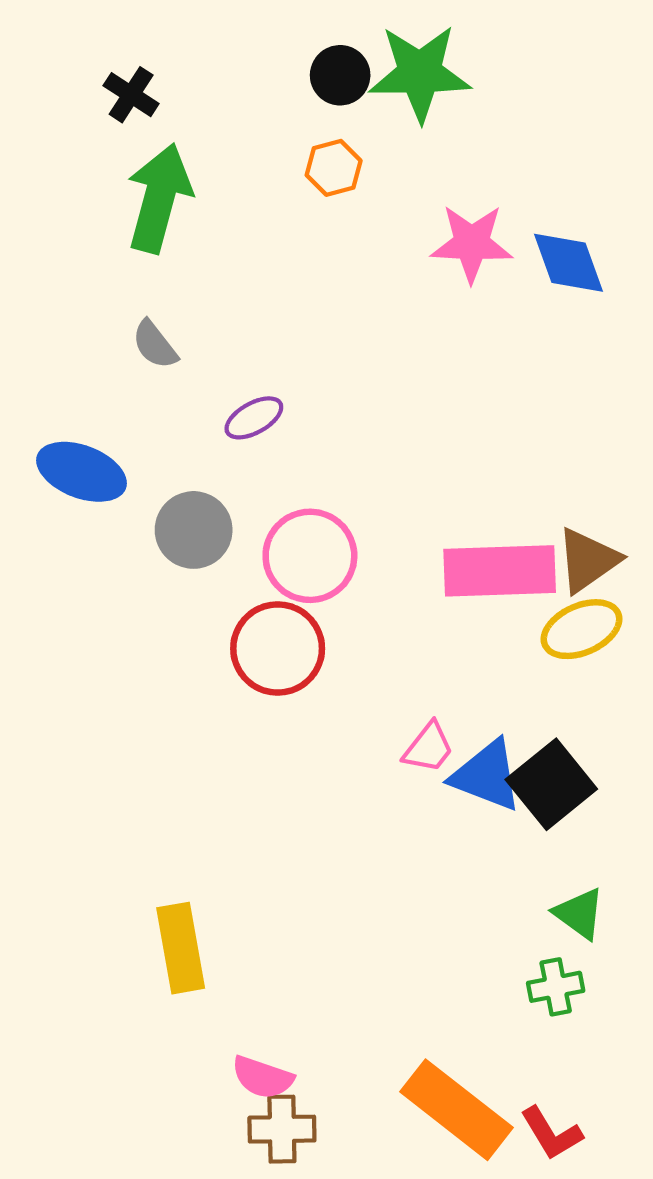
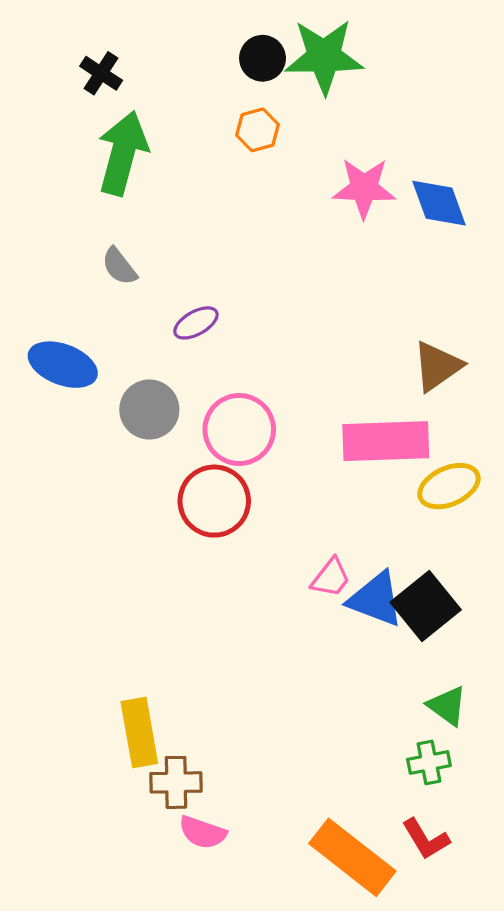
brown triangle: (588, 560) -> (437, 366), moved
brown cross: (282, 1129) -> (176, 782), moved
red L-shape: (551, 1133) -> (426, 839), moved

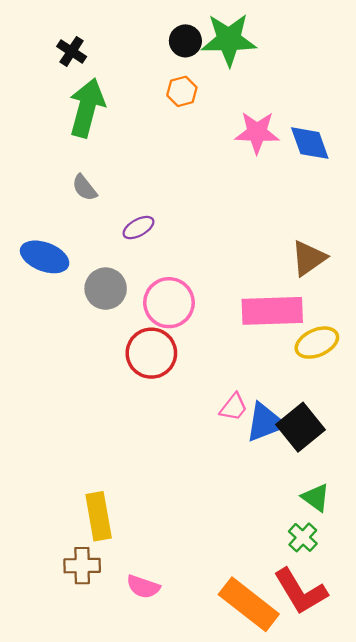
blue triangle: (376, 599) -> (265, 422), turned -42
green cross: (429, 762) -> (303, 537), turned -36
brown cross: (176, 782) -> (82, 566), moved
red L-shape: (426, 839) -> (300, 591), size x1.6

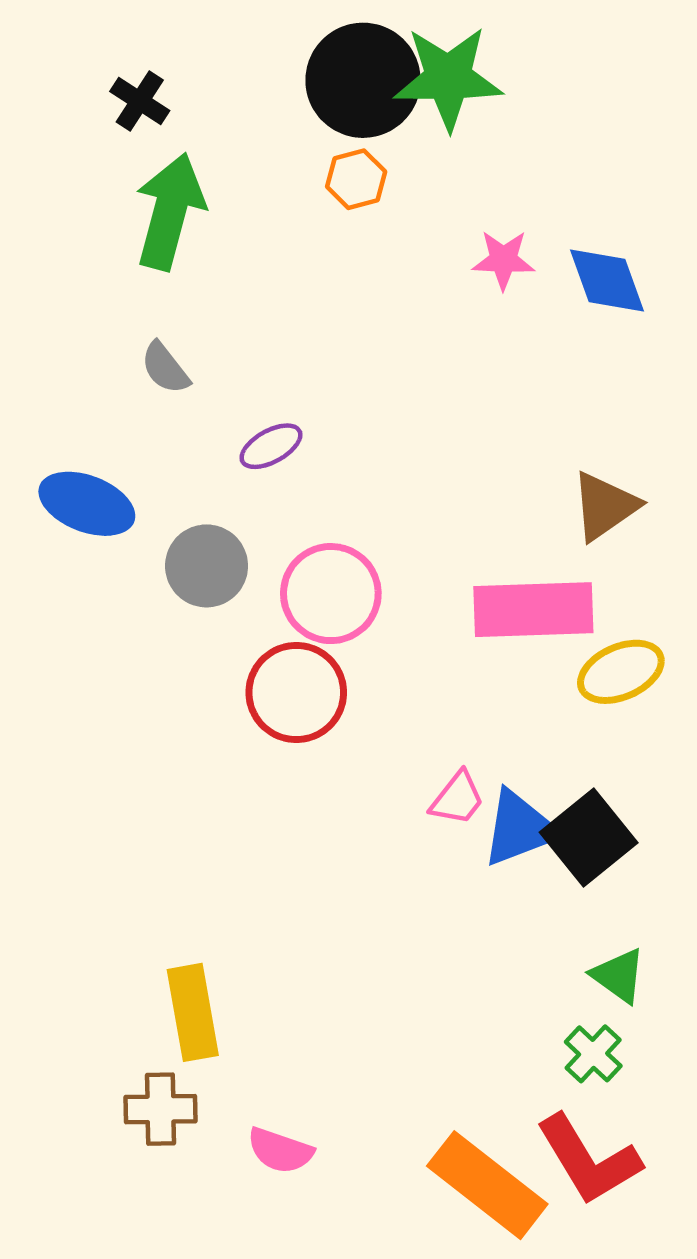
black circle: (185, 41) -> (363, 80), size x1.8
pink star: (257, 132) -> (503, 260), size x0.7

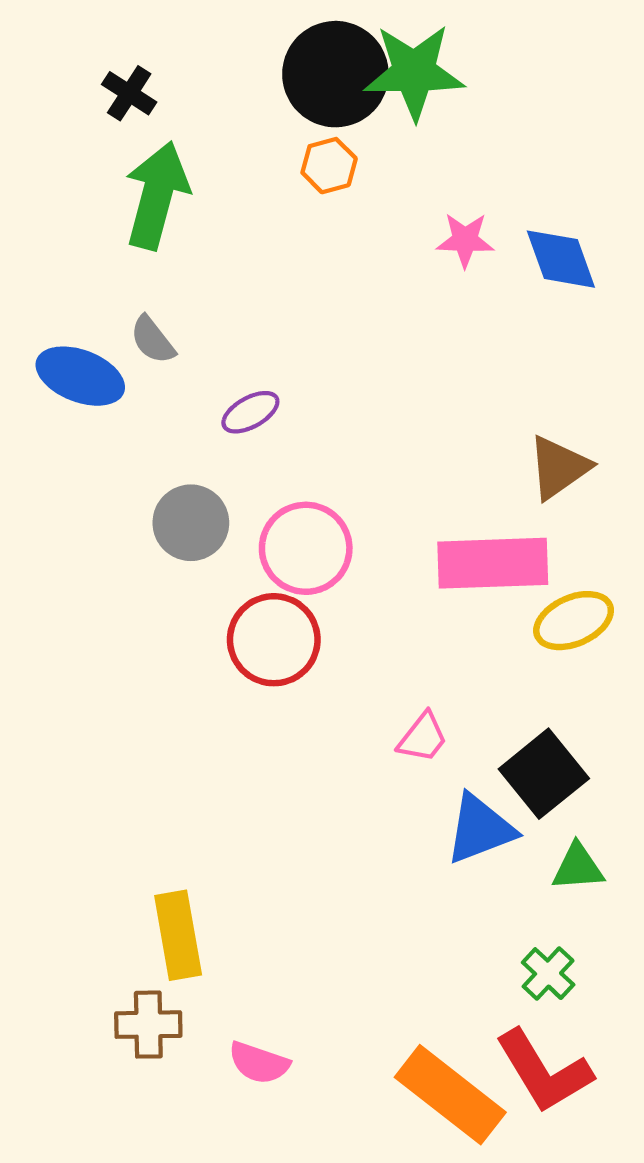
blue ellipse: (87, 504) -> (80, 376), moved
blue triangle: (520, 828) -> (480, 829), moved
green triangle: (619, 976) -> (578, 867), moved, turned -40

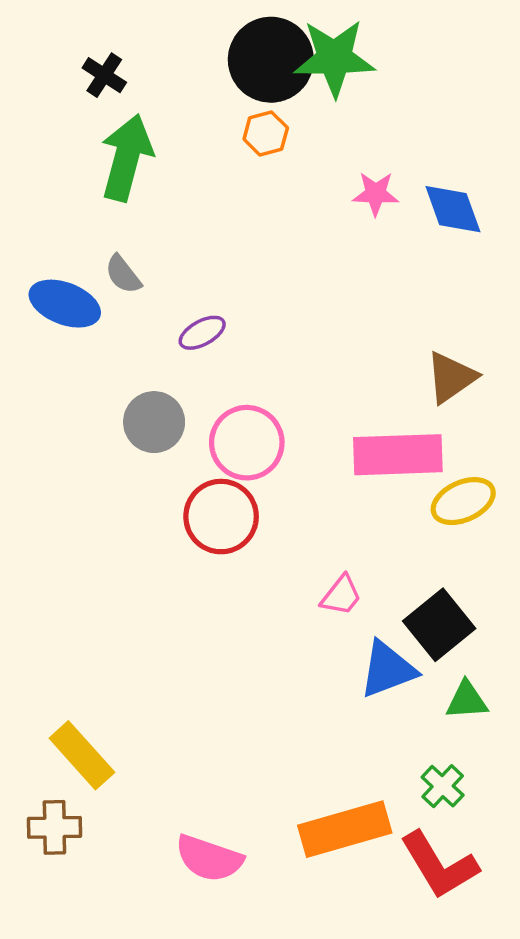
yellow rectangle: (178, 935) -> (82, 755), moved, turned -32
brown cross: (148, 1025) -> (54, 827), moved
pink semicircle: (259, 1063) -> (209, 858), size x1.4
orange rectangle: (450, 1095) -> (345, 829), moved, turned -54

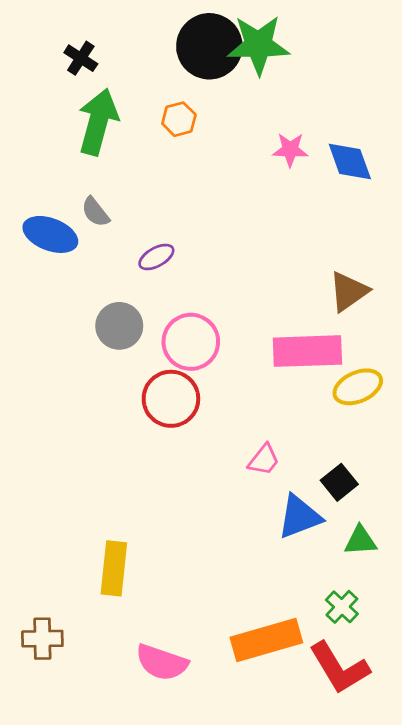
orange hexagon: (266, 134) -> (179, 119), moved
black square: (439, 625) -> (339, 482), size x0.7
yellow rectangle: (82, 755) -> (114, 568), moved, turned 48

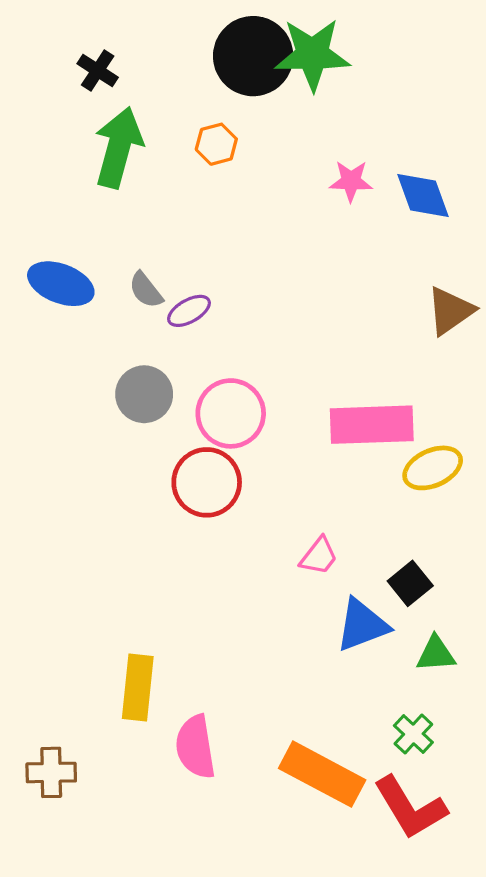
gray semicircle: (95, 212) -> (146, 290), moved
brown triangle: (349, 291) -> (450, 311), moved
orange rectangle: (266, 640) -> (322, 774), turned 44
pink semicircle: (162, 662) -> (195, 747), moved, turned 62

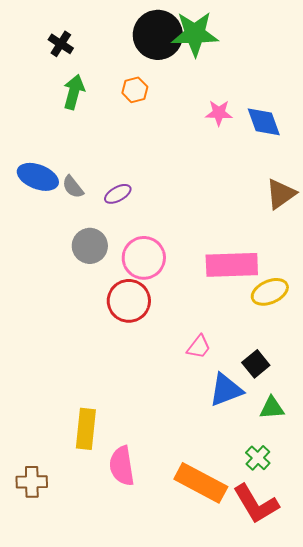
green arrow: (119, 147) -> (74, 92), size x0.7
gray semicircle: (146, 290) -> (73, 187), moved

